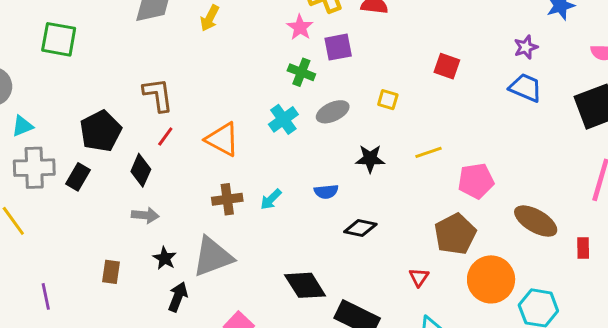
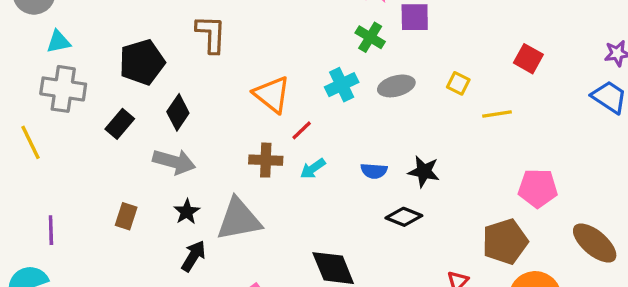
red line: (165, 137) -> (302, 130), moved
yellow line: (428, 152) -> (497, 114), moved
black star: (370, 159) -> (424, 171), moved
black rectangle: (78, 177) -> (120, 124), moved
gray arrow: (145, 215) -> (174, 162), size x1.4

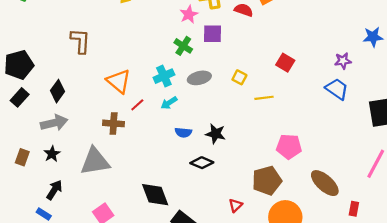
black pentagon: (142, 62) -> (19, 65), moved
gray arrow: (174, 162) -> (54, 123), turned -30
cyan arrow: (313, 169) -> (169, 103), moved
black star: (187, 212) -> (52, 154), moved
black arrow: (194, 256) -> (54, 190), moved

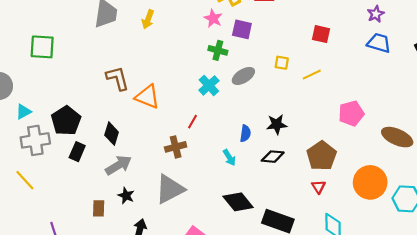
purple square: (212, 34) -> (242, 29), turned 30
orange triangle: (119, 81) -> (147, 97), moved
cyan arrow: (169, 103) -> (229, 157), moved, turned -70
blue semicircle: (183, 132) -> (245, 133), turned -70
brown pentagon: (267, 181) -> (322, 156), moved

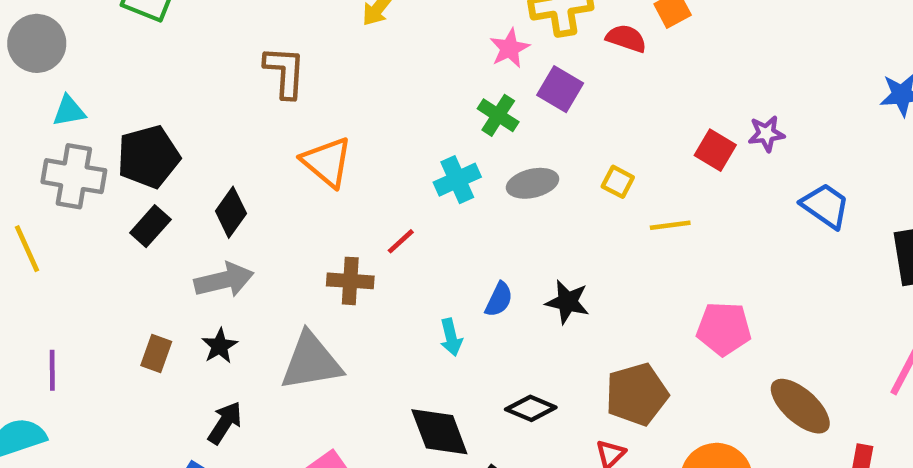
purple star: (376, 14) -> (766, 134), moved
brown L-shape: (118, 78) -> (285, 72), moved
black diamond: (273, 157) -> (531, 408), moved

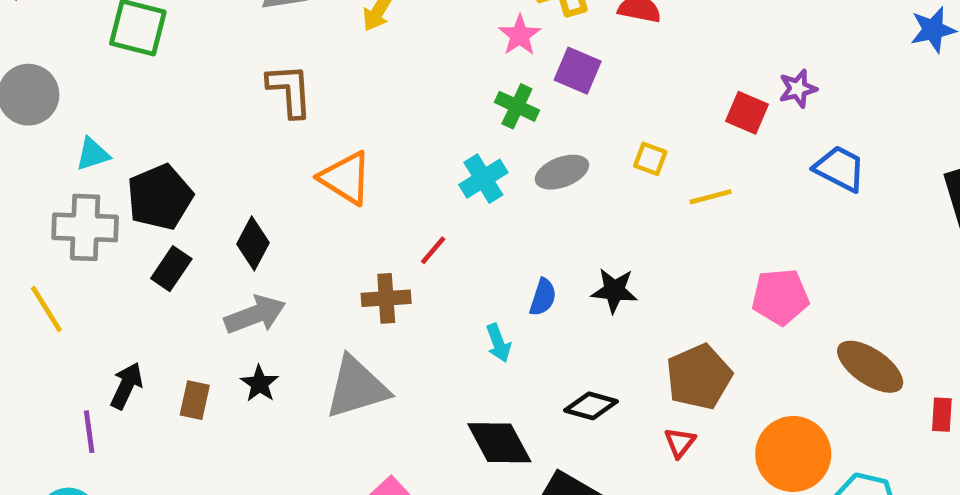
cyan triangle: (69, 111) -> (93, 154), moved
blue trapezoid: (825, 206) -> (840, 169), moved
black arrow: (225, 423) -> (126, 386), moved

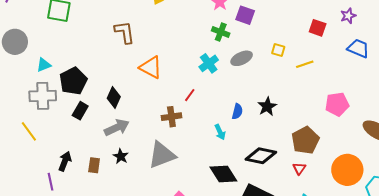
purple star: (798, 89) -> (348, 16), moved
black star: (614, 290) -> (267, 106), turned -30
black diamond: (591, 406) -> (261, 156), size x1.4

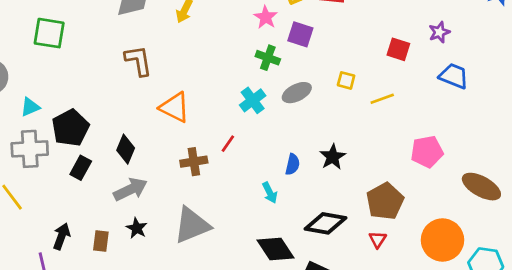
brown cross: (171, 117) -> (194, 162), moved

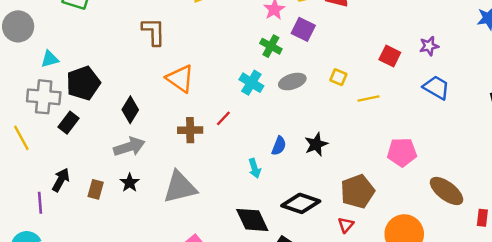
cyan cross: (253, 100) -> (251, 83), turned -30
black rectangle: (81, 168) -> (68, 123), moved

